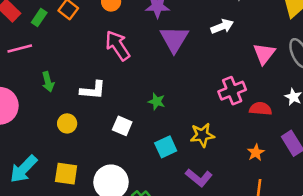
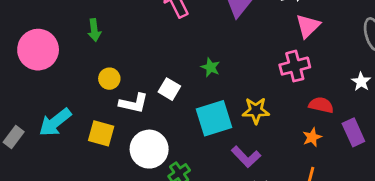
pink triangle: (264, 54) -> (308, 26), moved
white L-shape: (93, 90) -> (134, 103), moved
red semicircle: (261, 109) -> (321, 105), moved
cyan square: (166, 147) -> (214, 118), size x1.5

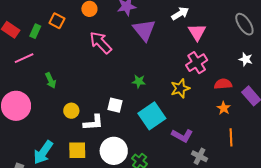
yellow star: (256, 111) -> (180, 88), moved

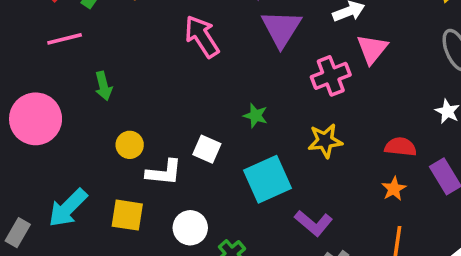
pink cross: (197, 63) -> (331, 76), moved
white circle: (114, 151) -> (190, 228), size x0.7

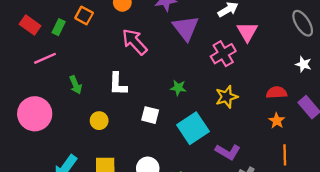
white L-shape: (164, 172) -> (118, 84), moved, turned 95

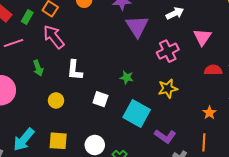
pink triangle: (247, 32) -> (202, 37), moved
pink arrow: (135, 42) -> (54, 37), moved
red semicircle: (277, 93) -> (213, 70), moved
cyan square: (193, 128) -> (137, 113), turned -32
orange line: (285, 155) -> (204, 142), moved

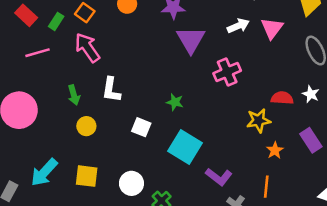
pink triangle: (202, 37) -> (272, 28), moved
green arrow: (38, 68) -> (74, 95), moved
yellow star: (168, 89) -> (259, 121), moved

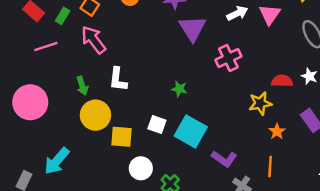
yellow circle: (86, 126) -> (95, 115), size x1.6
white square: (141, 127) -> (157, 124), moved
yellow square: (87, 176) -> (122, 137), moved

